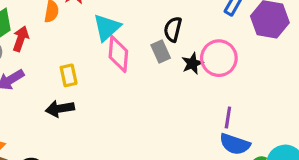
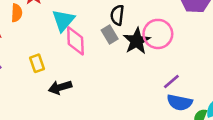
black star: (192, 63) -> (137, 41), size x1.5
black arrow: (60, 109) -> (60, 87), moved
purple line: (228, 118) -> (171, 82), turned 48

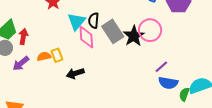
orange semicircle: (17, 13) -> (44, 56), moved, turned -104
black semicircle: (117, 15) -> (94, 21), moved
gray rectangle: (110, 34) -> (113, 31), size x1.6

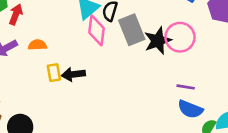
yellow rectangle: (57, 55) -> (54, 73), moved
purple line: (161, 67) -> (186, 87), turned 40

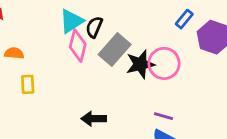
gray rectangle: (132, 30) -> (115, 49), turned 56
black arrow: (73, 74) -> (94, 119), moved

